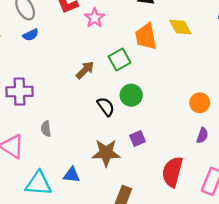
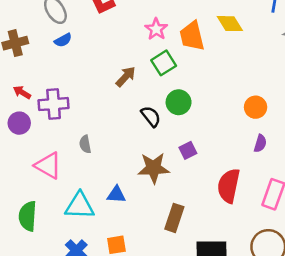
pink star: (95, 18) -> (156, 29), moved

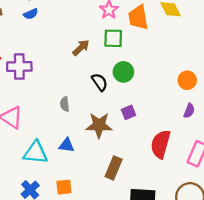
green square: (164, 63) -> (113, 38), turned 30
gray semicircle: (85, 144) -> (65, 104), moved

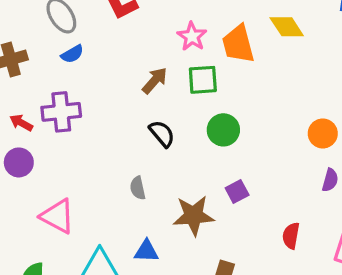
brown arrow: (81, 48) -> (155, 81), moved
purple cross: (19, 67) -> (61, 112), moved
black semicircle: (100, 82) -> (162, 134), moved
red semicircle: (161, 144) -> (291, 236), size x0.6

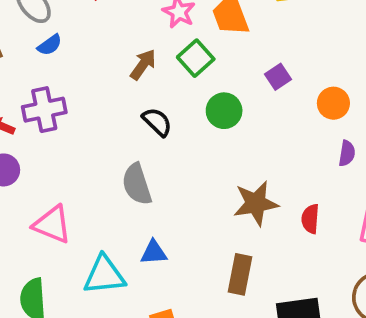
green square: (203, 80) -> (196, 58), turned -32
gray semicircle: (138, 188) -> (137, 184), size x1.6
purple square: (237, 192) -> (278, 77), moved
brown star: (194, 216) -> (256, 203), moved

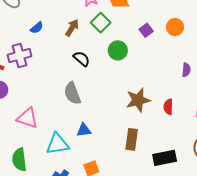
blue semicircle: (50, 45) -> (37, 28), moved
orange circle: (333, 103) -> (175, 27), moved

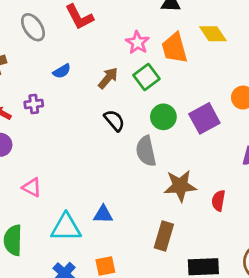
purple square: (146, 30) -> (204, 118), moved, size x1.6
purple cross: (19, 56) -> (34, 104), size x0.6
gray semicircle: (72, 93) -> (146, 151), moved
pink triangle: (27, 118) -> (32, 187), size x0.7

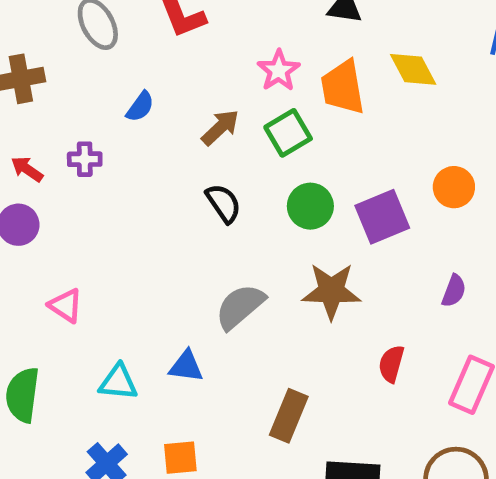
blue semicircle: (62, 71) -> (140, 107), turned -30
gray semicircle: (146, 151) -> (240, 307), moved, turned 56
brown star: (180, 186) -> (331, 291), moved
cyan triangle: (66, 227) -> (118, 382), size x0.7

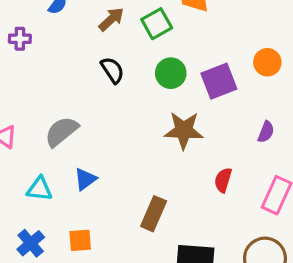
gray semicircle: (240, 307) -> (61, 132), moved
blue triangle: (186, 366) -> (85, 179), turned -45

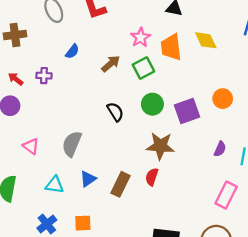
black semicircle: (112, 70) -> (115, 112), moved
gray semicircle: (61, 132) -> (72, 144), turned -30
red semicircle: (223, 180) -> (152, 177), moved
brown rectangle: (154, 214) -> (121, 184), moved

